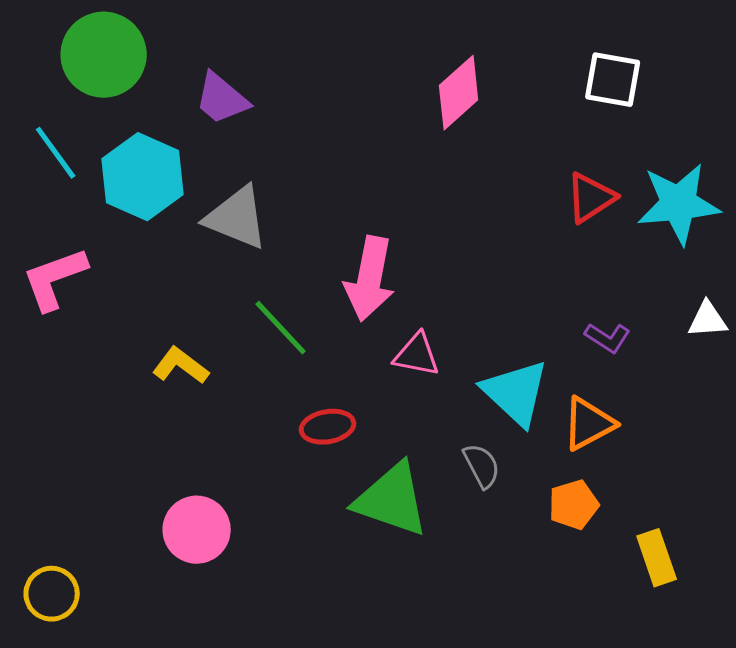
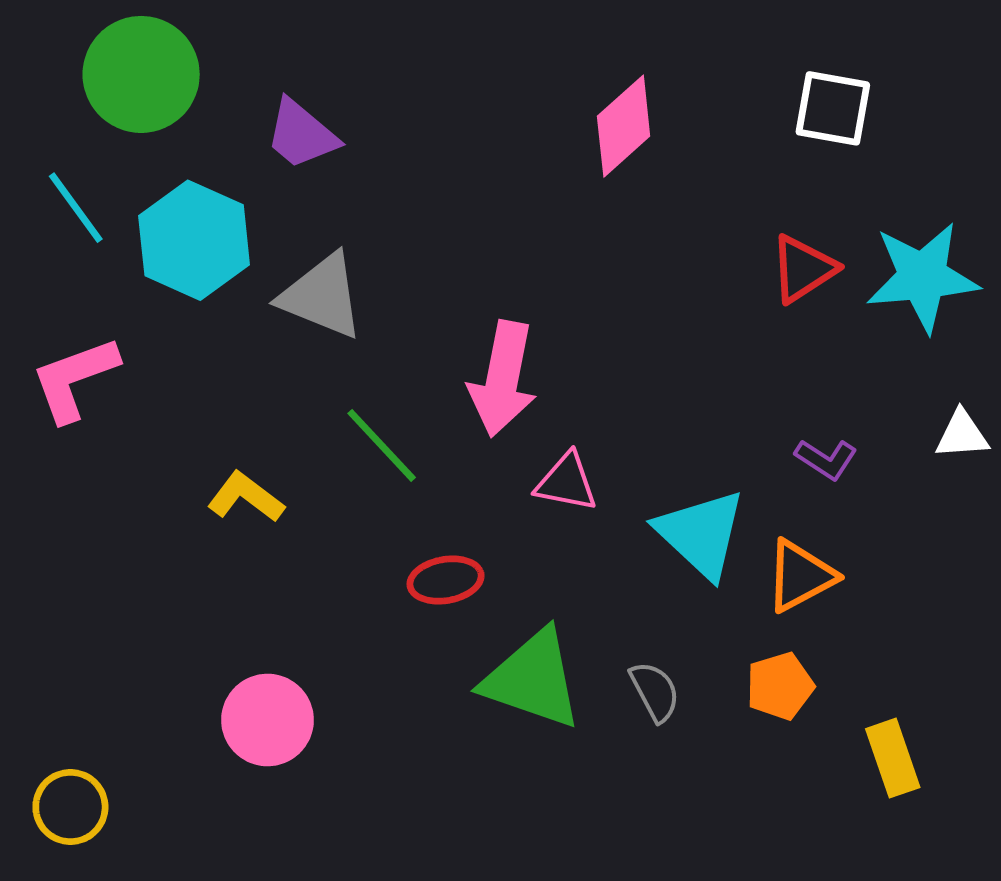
gray semicircle: (482, 466) -> (655, 691), moved

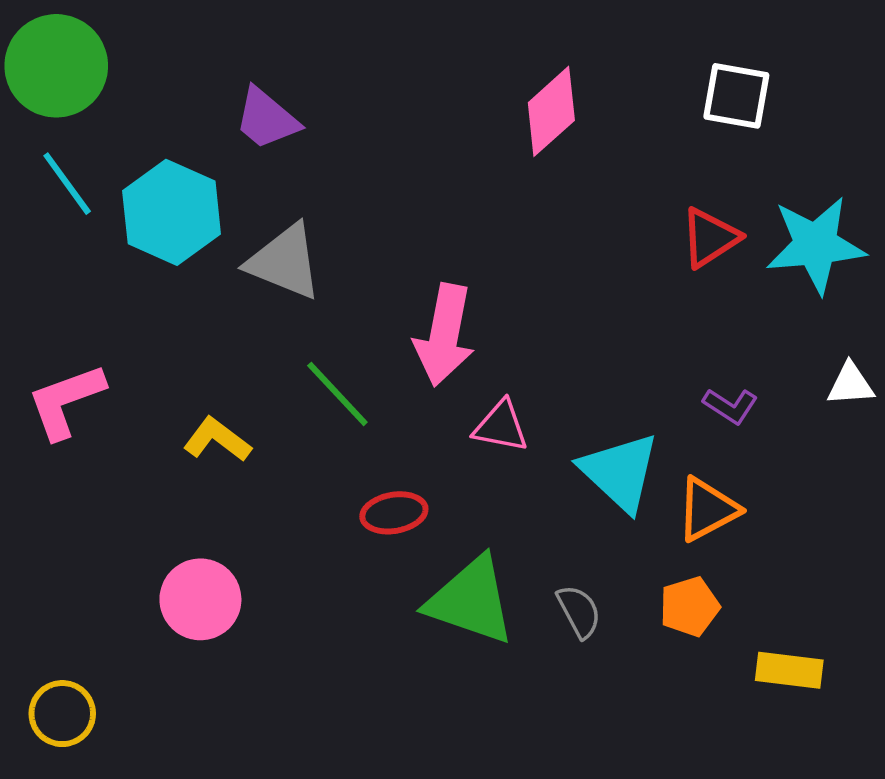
green circle: (141, 74) -> (56, 66), moved
pink L-shape: (75, 379) -> (66, 401), moved
pink circle: (267, 720) -> (200, 599), moved
yellow rectangle: (893, 758) -> (789, 670), turned -64

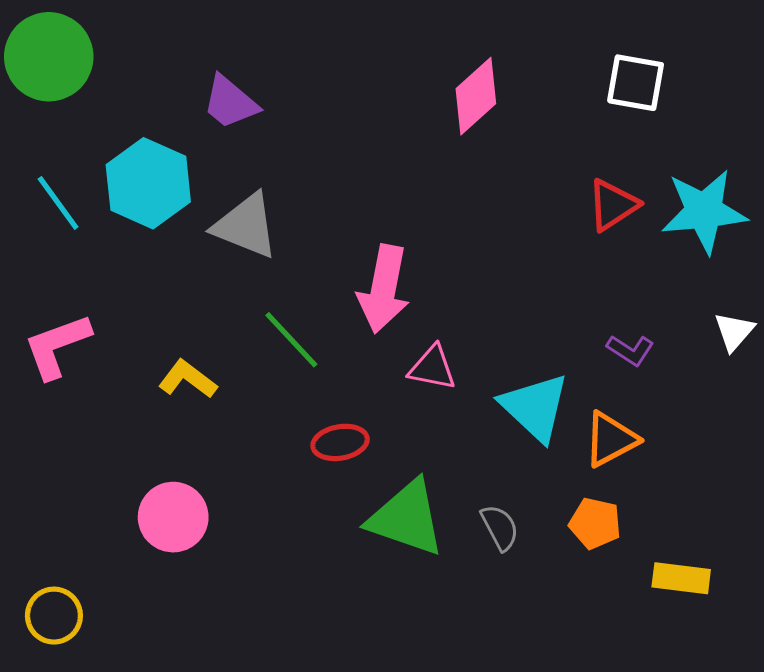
cyan line: (67, 184) -> (58, 203), moved
white triangle: (851, 384) -> (734, 331), turned -45
orange pentagon: (690, 607) -> (595, 523), turned 30

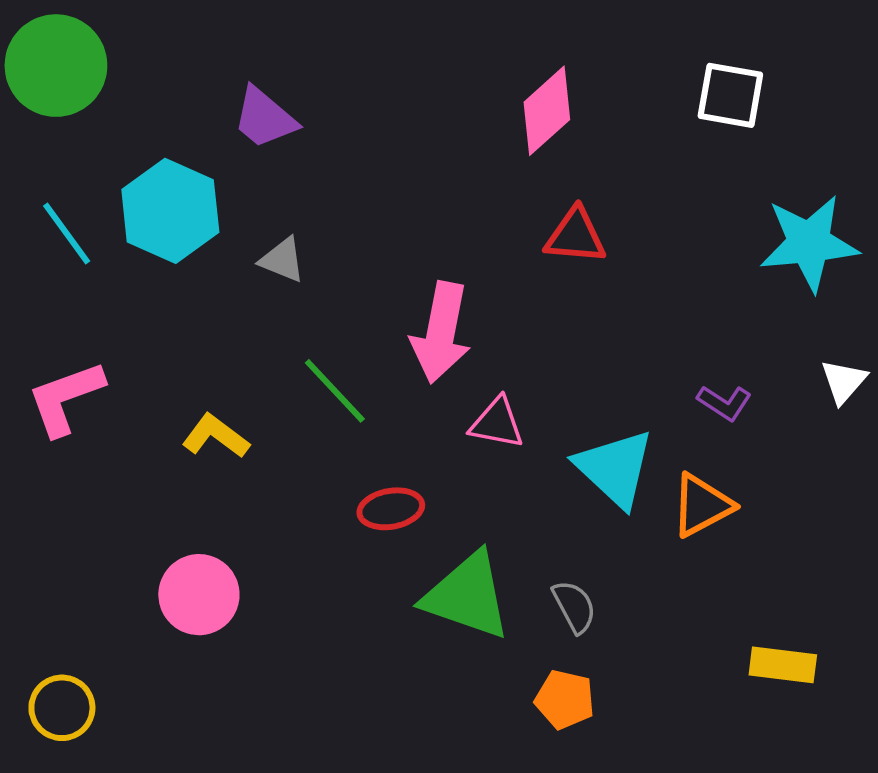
red triangle: (613, 205) -> (576, 236), moved, turned 38
gray triangle: (246, 226) -> (282, 260), size x0.6
orange pentagon: (595, 523) -> (565, 699), moved

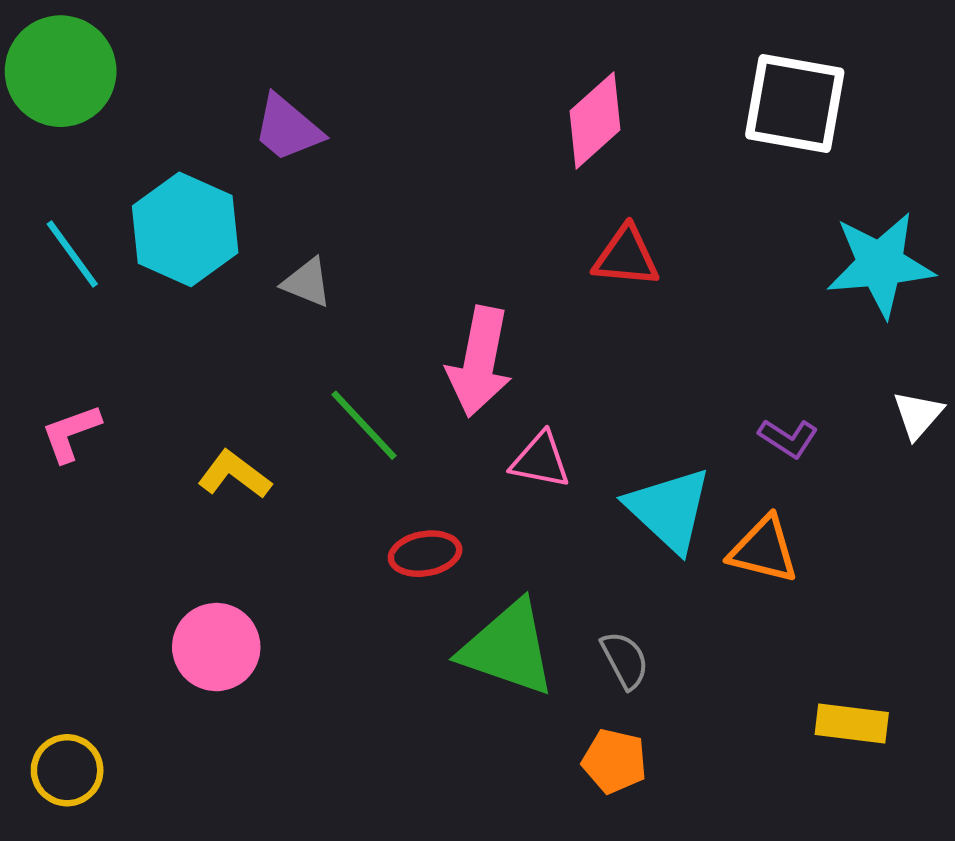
white square: (730, 95) -> (795, 104), size x1.4
pink L-shape: (66, 398) -> (71, 433), size x0.7
orange triangle: (702, 505) -> (764, 550), turned 42

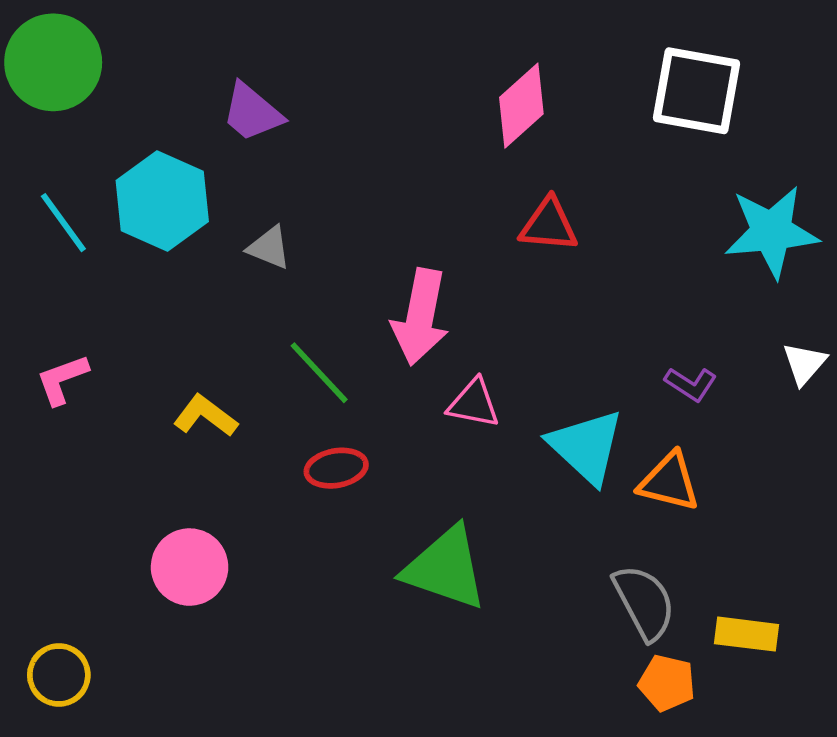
red ellipse: (425, 554) -> (336, 468), moved
gray semicircle: (625, 660) -> (644, 602), moved, size x1.5
orange pentagon: (614, 761) -> (667, 683), moved

